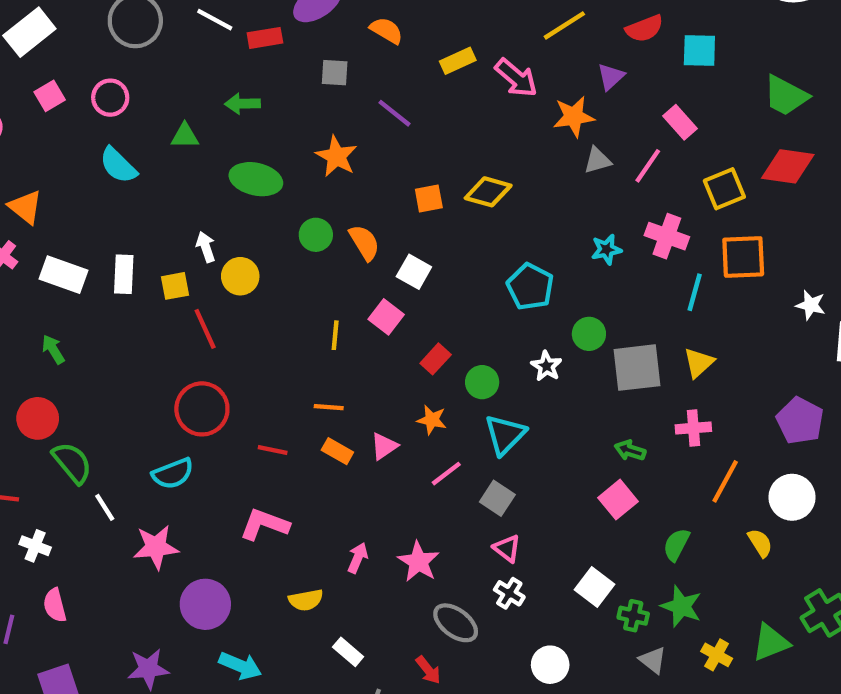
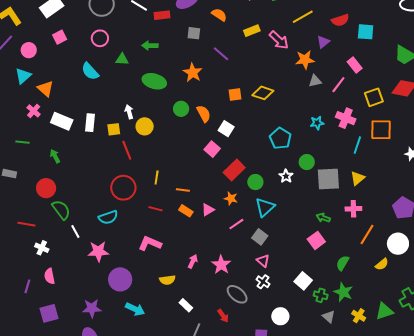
pink circle: (110, 98) -> (100, 38), moved
yellow line: (335, 335) -> (157, 177), moved
red rectangle: (436, 359) -> (234, 170), size x1.5
yellow semicircle: (760, 543) -> (382, 264), turned 80

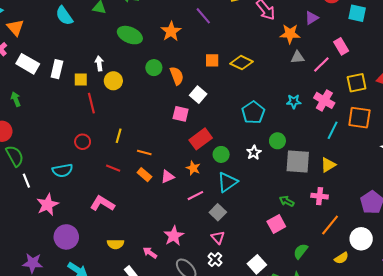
pink square: (212, 149) -> (181, 114), turned -35
red circle: (123, 188) -> (83, 142), size x0.6
pink star: (98, 251) -> (47, 205), turned -30
pink arrow: (193, 261) -> (150, 253), moved, turned -88

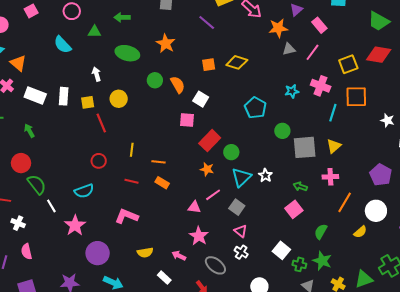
purple line: (203, 16) -> (207, 22), moved
pink rectangle: (341, 46) -> (319, 25), moved
white arrow: (99, 63) -> (96, 74), moved
white star: (254, 153) -> (265, 175), moved
pink triangle: (168, 177) -> (194, 207), moved, turned 40

